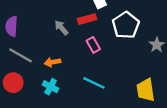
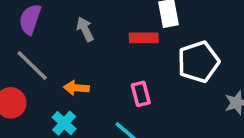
gray arrow: (61, 28) -> (85, 29), moved
pink rectangle: (93, 45) -> (141, 94), moved

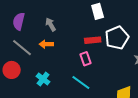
red rectangle: (144, 38) -> (93, 40), moved
orange arrow: (76, 88) -> (46, 44), moved

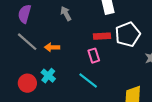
gray arrow: (51, 24) -> (66, 14), moved
orange arrow: (46, 44) -> (52, 47), moved
red circle: (12, 70) -> (27, 83), moved

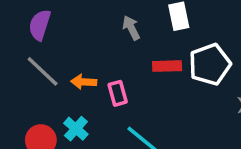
gray arrow: (66, 14) -> (131, 28), moved
pink rectangle: (94, 56) -> (118, 93), moved

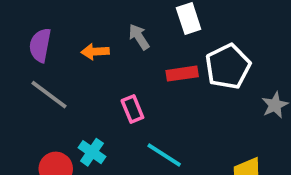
orange arrow: (84, 82) -> (95, 52), moved

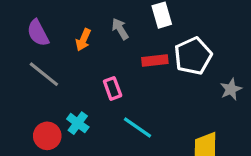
purple semicircle: (40, 45) -> (38, 33), turned -40
orange arrow: (95, 52) -> (83, 40), turned -65

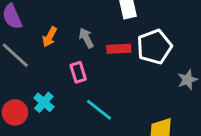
gray arrow: (120, 29) -> (86, 38), moved
orange arrow: (83, 40) -> (50, 37), moved

